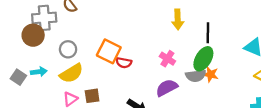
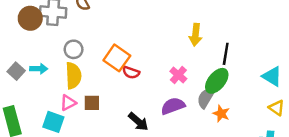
brown circle: (33, 35) -> (30, 18), moved
yellow semicircle: (71, 73) -> (73, 76), turned -70
orange star: (211, 74) -> (221, 114), moved
gray semicircle: (196, 76) -> (206, 98), turned 120

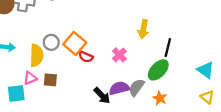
gray circle: (74, 49) -> (51, 42), moved
pink cross: (178, 75) -> (119, 55), moved
gray semicircle: (206, 98) -> (136, 87), moved
cyan square: (53, 122) -> (16, 94), turned -30
black arrow: (138, 122) -> (102, 96), moved

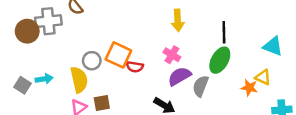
yellow arrow: (143, 29) -> (178, 20), moved
purple semicircle: (119, 88) -> (179, 76), moved
yellow triangle: (207, 97) -> (263, 77), moved
orange star: (160, 98) -> (249, 88), moved

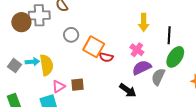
black line: (224, 32) -> (169, 35), moved
gray circle: (92, 61) -> (71, 35), moved
yellow semicircle: (79, 80) -> (46, 65), moved

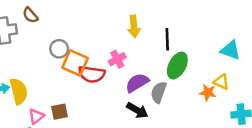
gray circle: (71, 35) -> (59, 49), moved
pink cross: (137, 50) -> (117, 59), moved, turned 32
red semicircle: (106, 57) -> (92, 74), size x1.5
black arrow: (128, 90) -> (137, 110), moved

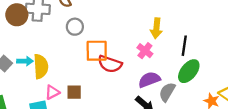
gray circle: (59, 49) -> (75, 27), moved
pink cross: (117, 59) -> (145, 51), moved, turned -35
orange square: (75, 63) -> (97, 51), turned -35

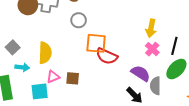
pink cross: (145, 51) -> (152, 49), moved
cyan arrow: (25, 61) -> (22, 67), moved
purple semicircle: (149, 80) -> (141, 73), turned 48
gray semicircle: (167, 92) -> (155, 86), turned -36

